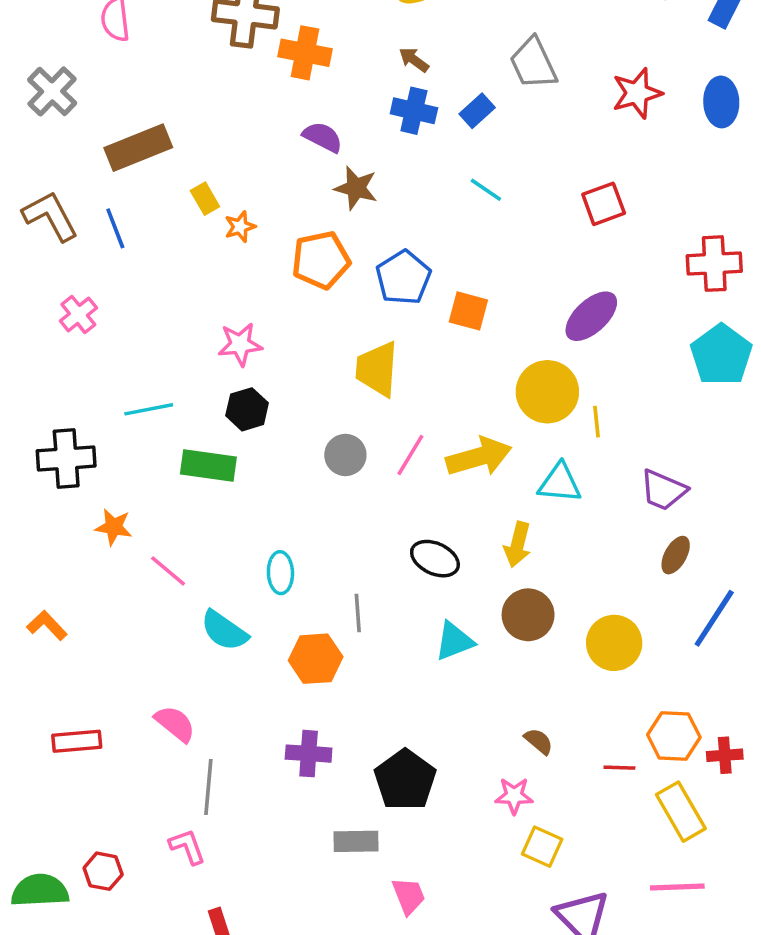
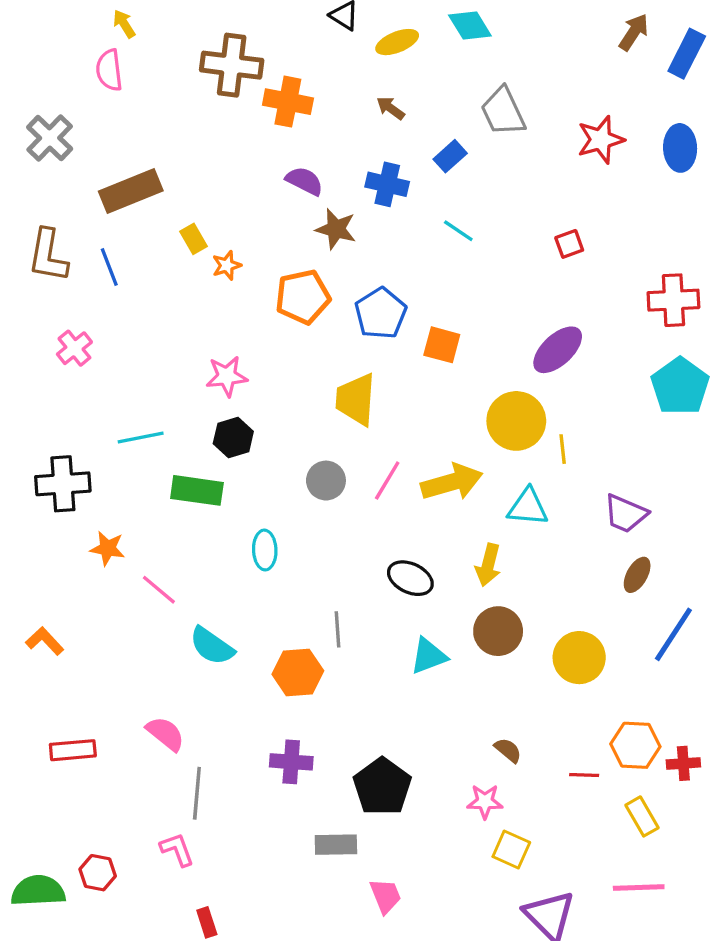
blue cross: (414, 111) -> (387, 184), moved
red square: (604, 204) -> (569, 244), size x0.7
brown L-shape: (50, 216) -> (48, 255), turned -142
cyan ellipse: (280, 573) -> (265, 550), moved
yellow rectangle: (681, 812) -> (642, 816), size x0.7

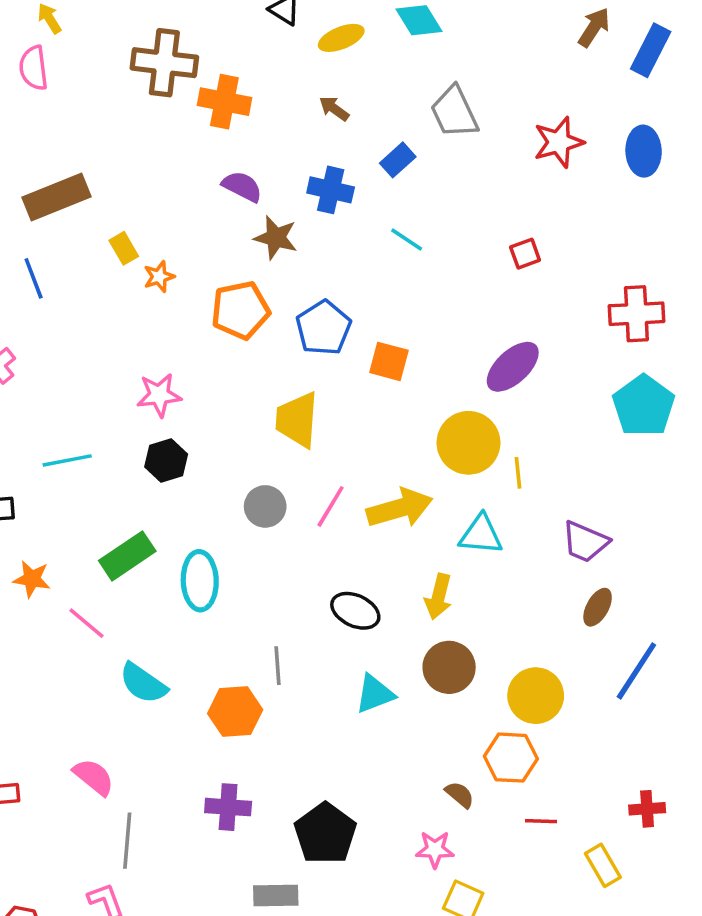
green rectangle: (197, 490) -> (127, 556), moved, turned -42
cyan ellipse: (265, 550) -> (200, 581), size x1.4
orange hexagon: (635, 745) -> (511, 758), moved

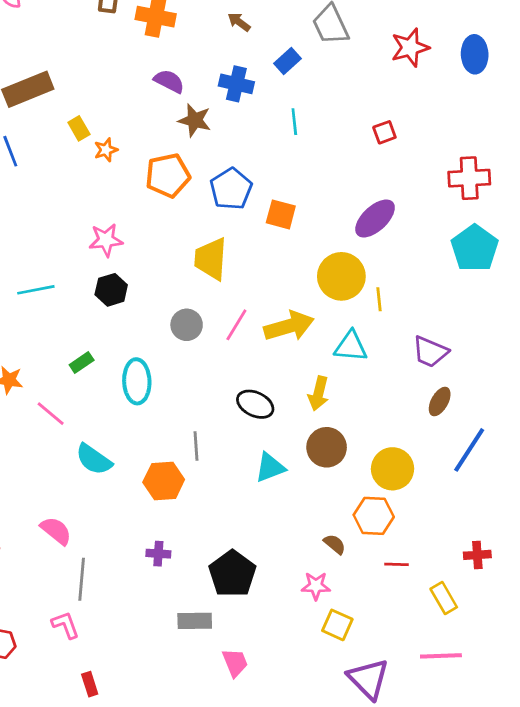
cyan line: (407, 239) -> (294, 122), turned 50
green rectangle: (127, 556) -> (82, 362), size x0.6
purple cross: (228, 807) -> (158, 554), size x0.7

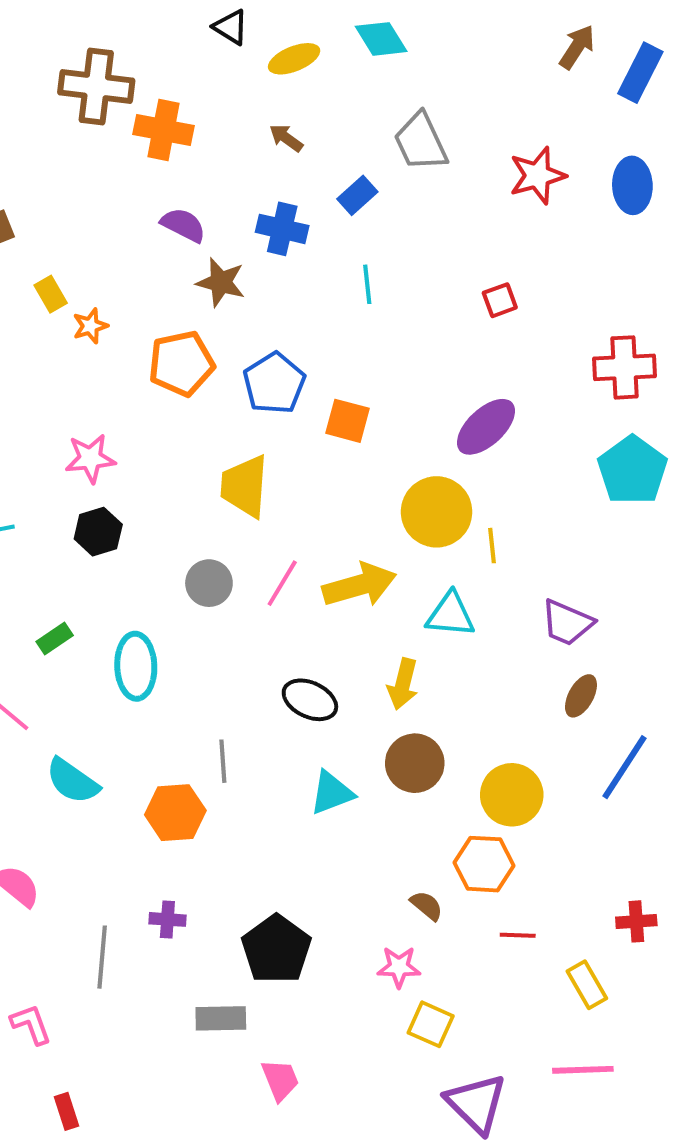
gray line: (82, 579) -> (102, 957), moved

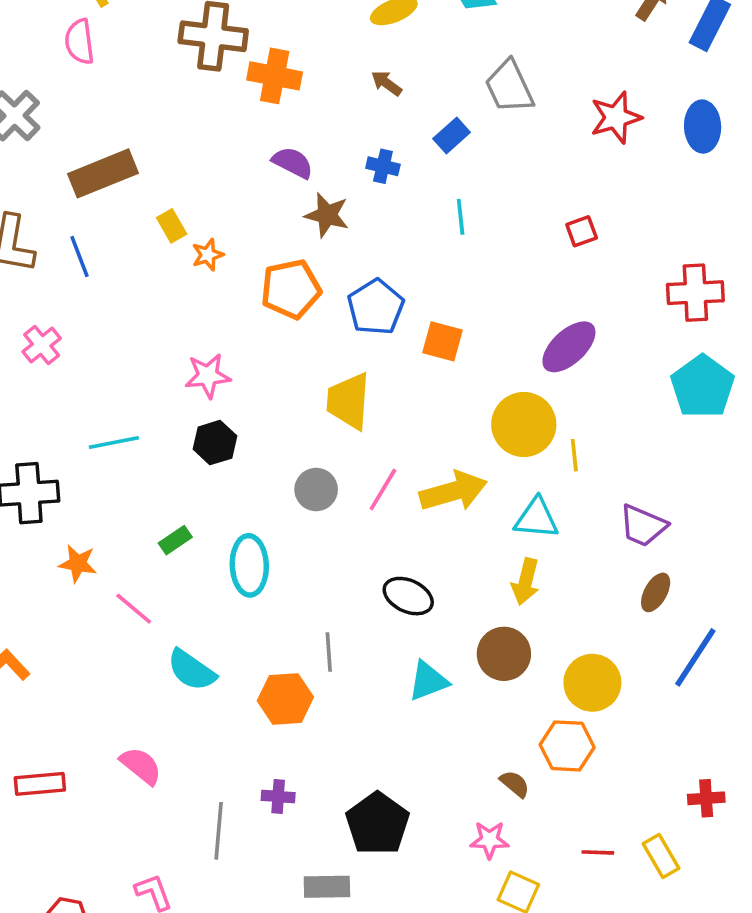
blue cross: (282, 229) -> (383, 166), size x0.7
yellow arrow: (403, 684) -> (526, 582), moved
red line: (518, 935) -> (598, 852), moved

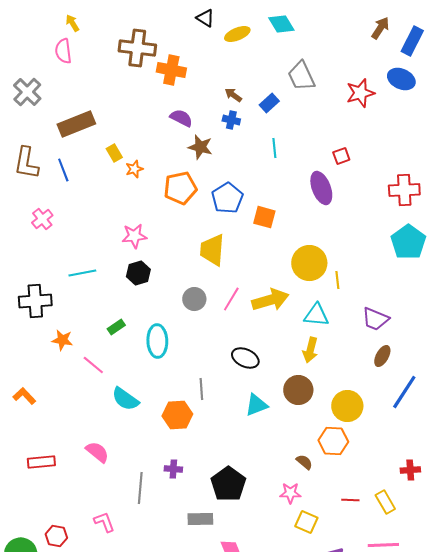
brown arrow: (387, 83) -> (233, 95), moved
blue ellipse: (703, 127) -> (401, 79), moved, turned -64
purple ellipse: (569, 347) -> (321, 188), moved, turned -68

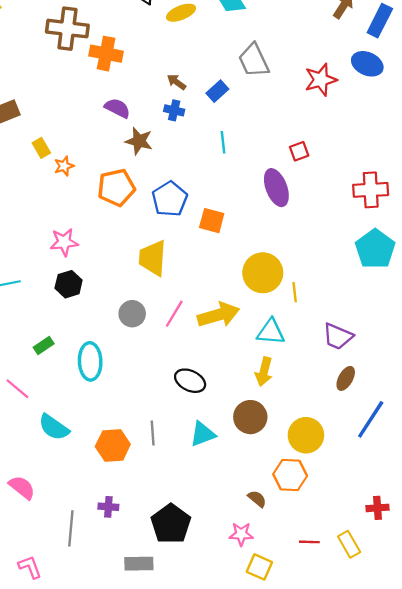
gray line: (201, 389) -> (153, 433), moved

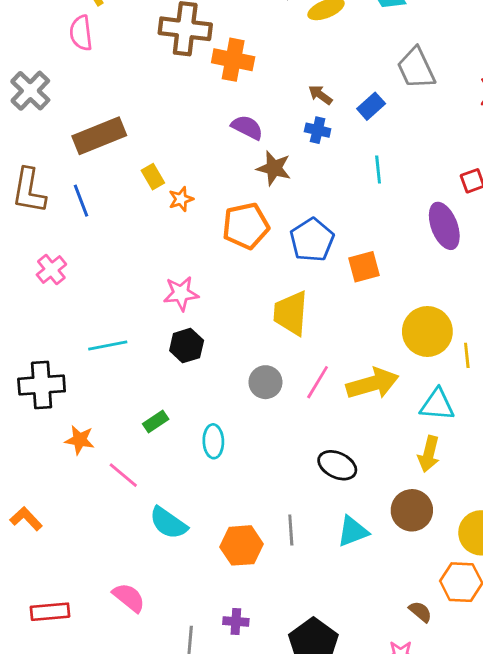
orange square: (212, 221) -> (364, 267), turned -30
cyan ellipse: (90, 361) -> (213, 441), size x0.7

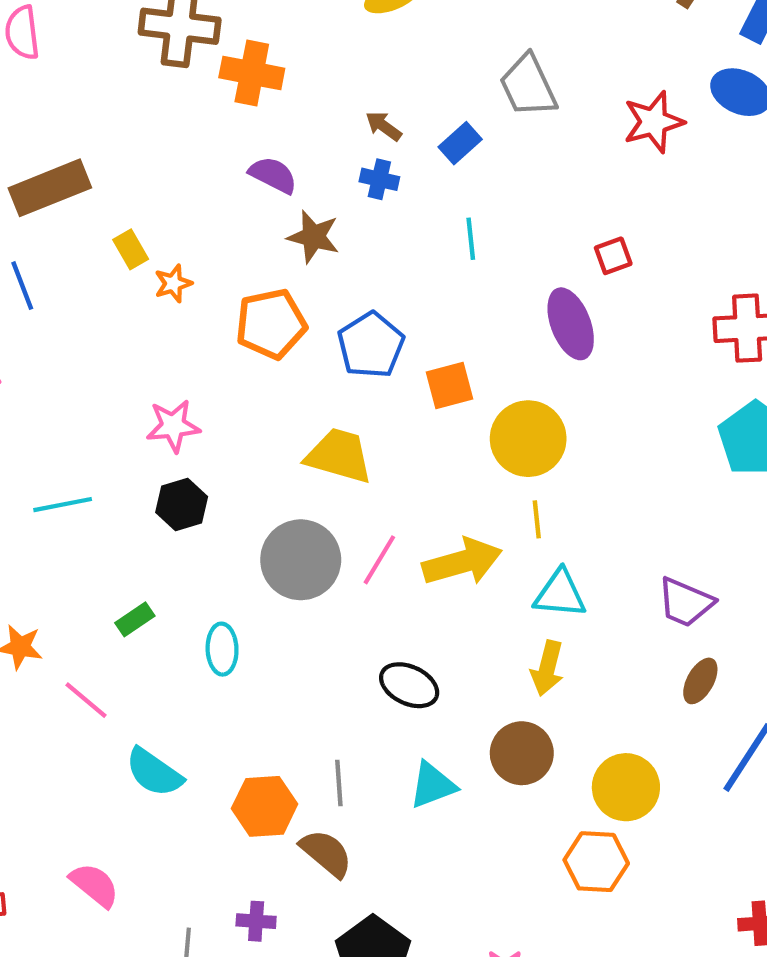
yellow trapezoid: (291, 313) -> (339, 456), turned 102
yellow circle: (427, 331) -> (528, 439), moved
yellow line: (467, 355) -> (537, 519), moved
gray circle: (265, 382) -> (301, 560), size x1.6
brown semicircle: (420, 612) -> (326, 853), moved, size x1.5

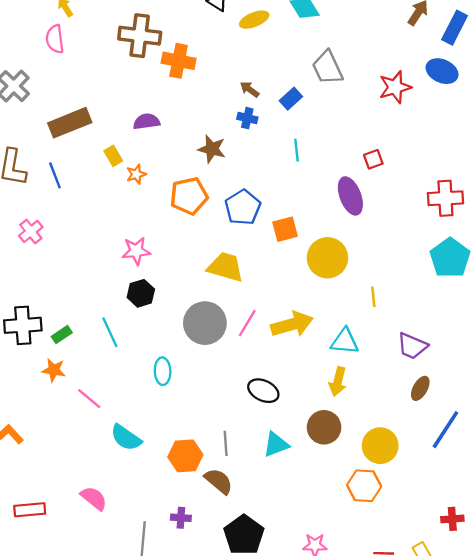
purple semicircle: (273, 175) -> (147, 122), moved, turned -35
cyan line: (63, 505) -> (110, 332), moved, turned 76
yellow line: (537, 519) -> (373, 297), moved
green rectangle: (135, 619) -> (62, 335), moved

